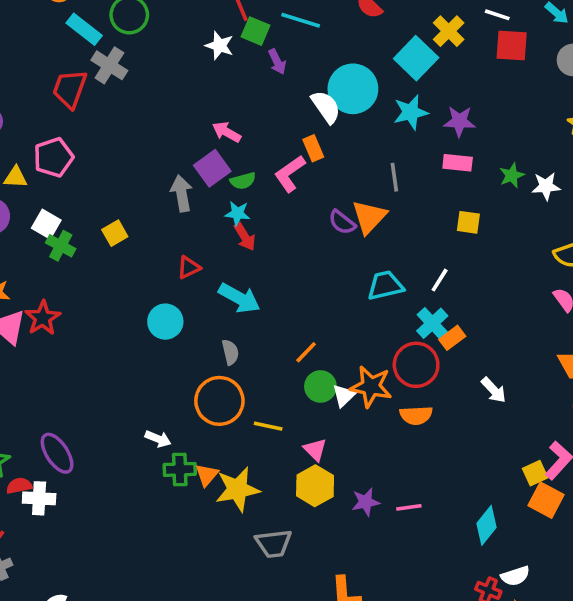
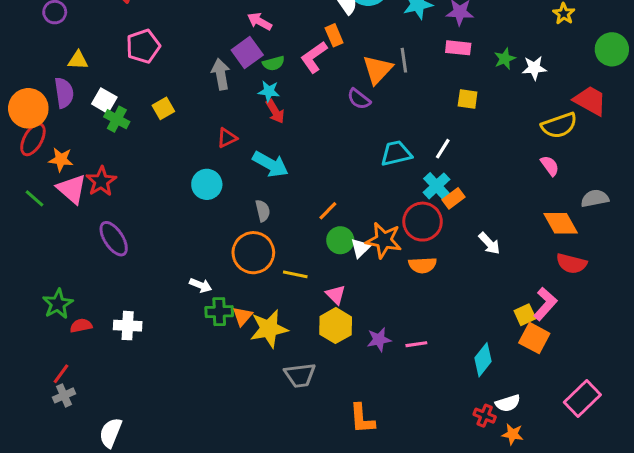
pink pentagon: (53, 157) -> (143, 46), moved
orange triangle: (369, 217) -> (378, 70), moved
purple ellipse: (57, 453) -> (114, 239), moved
white cross: (39, 498) -> (128, 326), moved

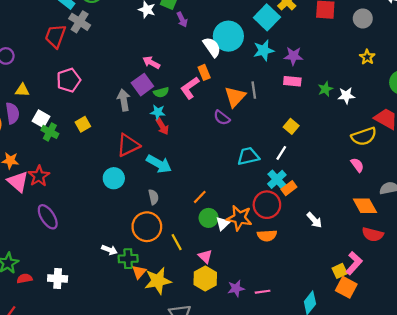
yellow square: (468, 99) -> (291, 126), moved, turned 32
red triangle: (227, 138) -> (128, 145), size x1.6
yellow line: (295, 274) -> (177, 242), turned 49
green cross: (219, 312) -> (128, 259), moved

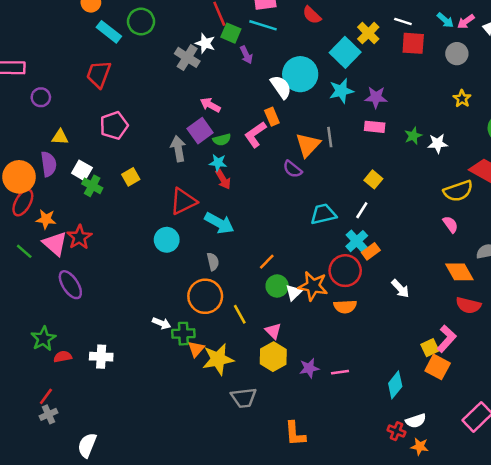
gray cross: (80, 22) -> (187, 57), moved
purple ellipse: (48, 217) -> (70, 285), moved

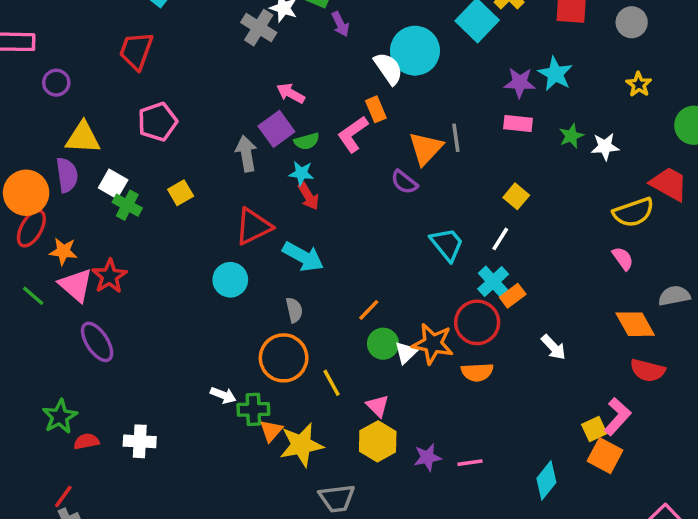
cyan star: (341, 91) -> (555, 74), moved, turned -30
yellow triangle: (60, 137) -> (83, 138), size x1.5
cyan trapezoid: (323, 214) -> (447, 244), turned 64

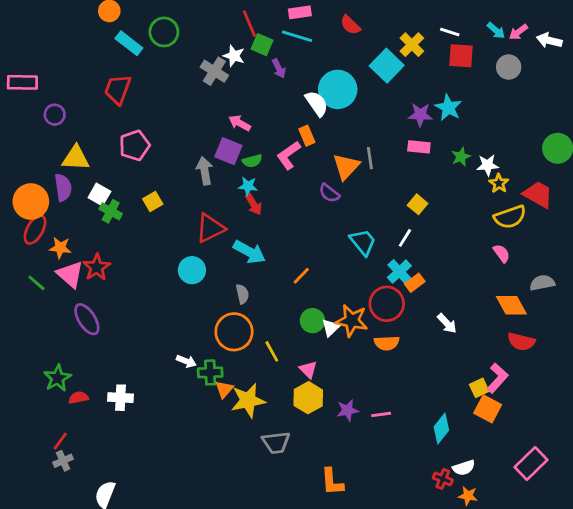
yellow star: (639, 84) -> (499, 183), moved
purple square: (276, 129) -> (228, 151), turned -32
orange line: (369, 310) -> (301, 276), moved

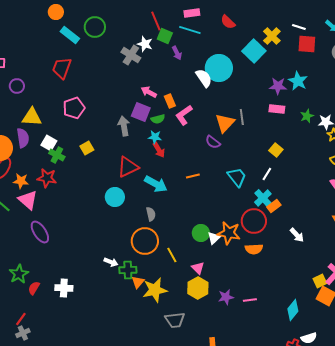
orange rectangle: (307, 136) -> (170, 101), moved
red star: (97, 267) -> (47, 178), moved, turned -30
orange line: (301, 276) -> (193, 176), moved, turned 32
red semicircle: (78, 398) -> (34, 288), turned -48

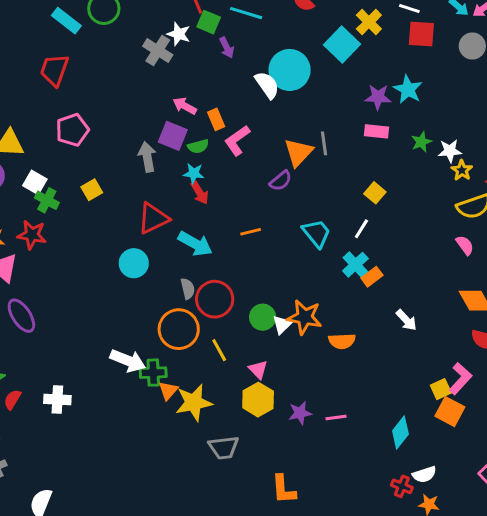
purple semicircle: (213, 142) -> (281, 181), turned -77
red circle: (254, 221) -> (215, 299), moved
white arrow: (111, 262) -> (128, 361), size x1.6

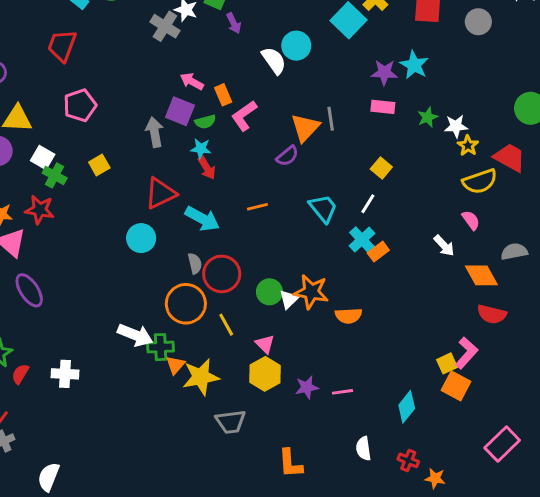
cyan circle: (290, 70) -> (296, 46), size x0.7
white arrow: (406, 320) -> (444, 246), moved
white semicircle: (424, 474) -> (363, 448), moved, turned 100

